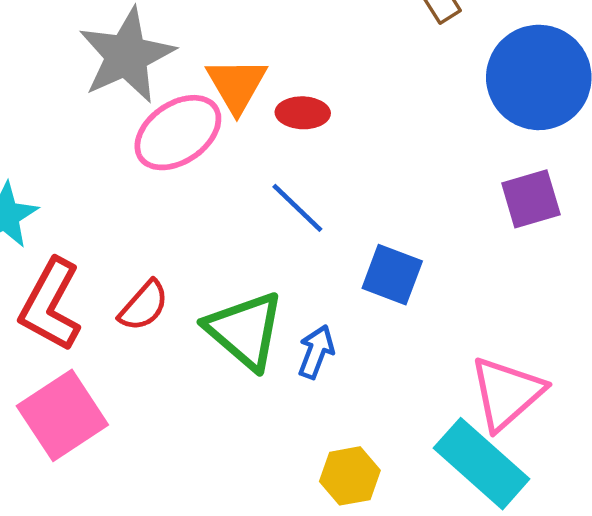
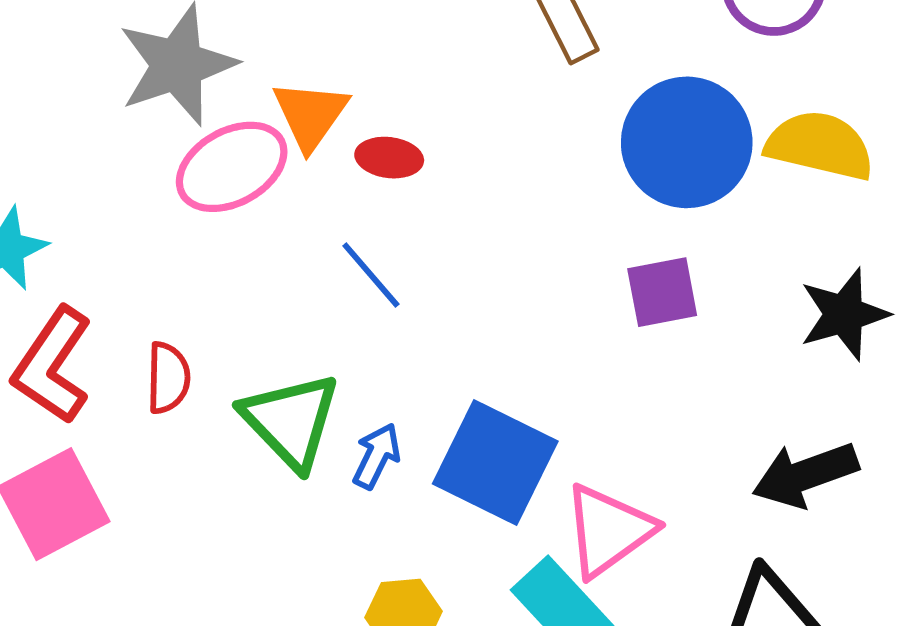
blue square: (392, 275) -> (495, 462), moved, size x1.6
red semicircle: (144, 306) -> (168, 378), turned -46

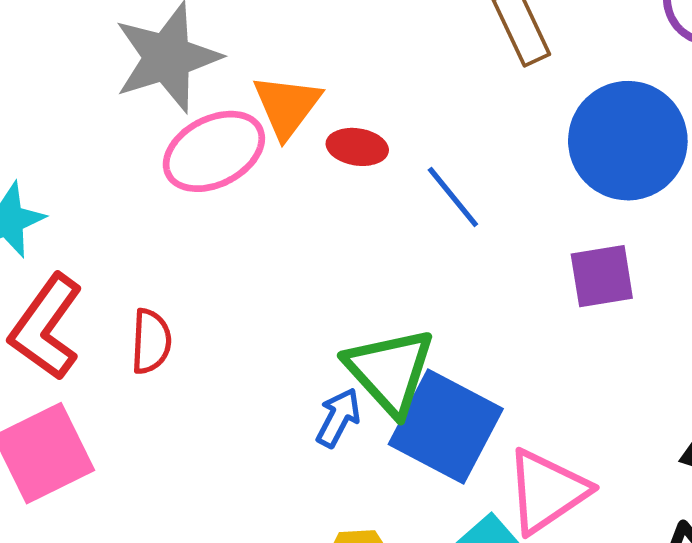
blue line: (371, 275) -> (453, 197), moved
green triangle: (291, 421) -> (390, 371), moved

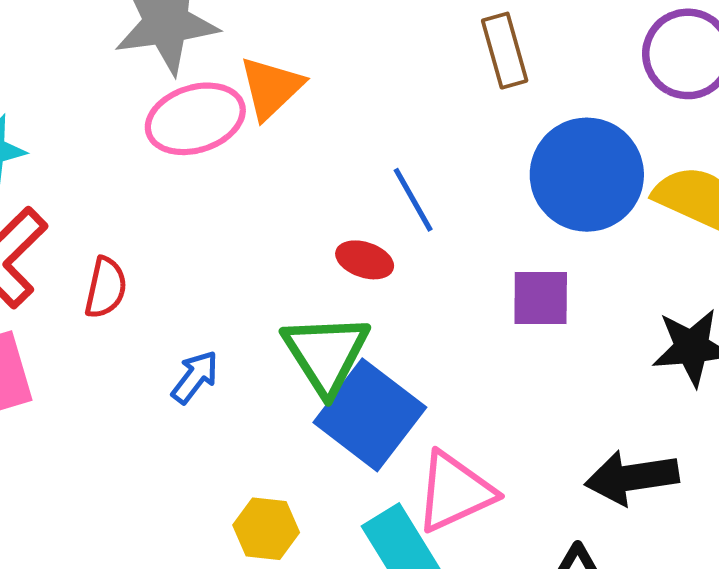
red ellipse: (357, 147) -> (365, 260), moved
blue arrow: (338, 418) -> (195, 377), moved

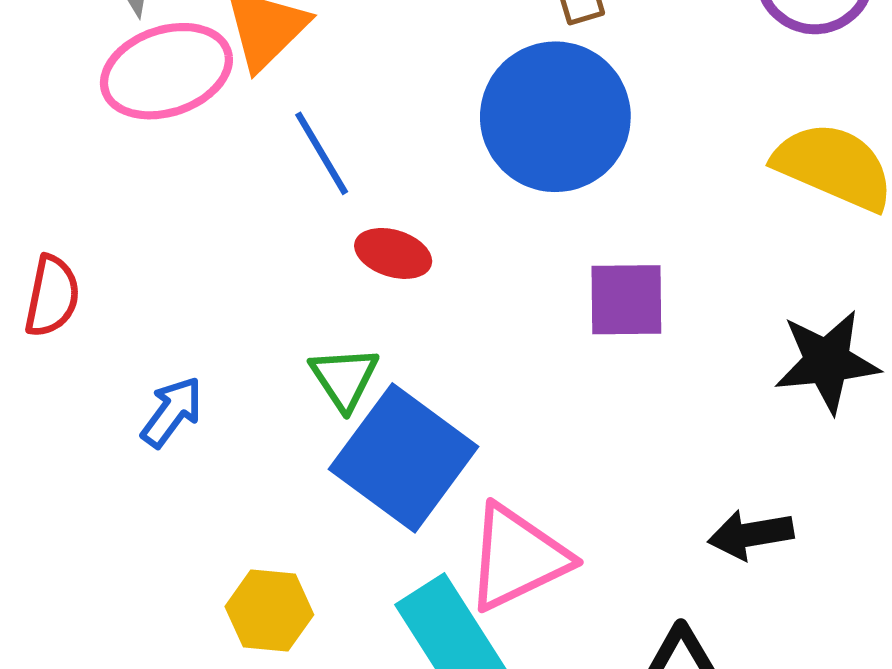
blue circle: (587, 175) -> (555, 117), moved
blue line: (413, 200) -> (322, 153), moved
green triangle: (326, 354) -> (344, 378), size x0.6
black arrow: (632, 477) -> (751, 535), size x0.7

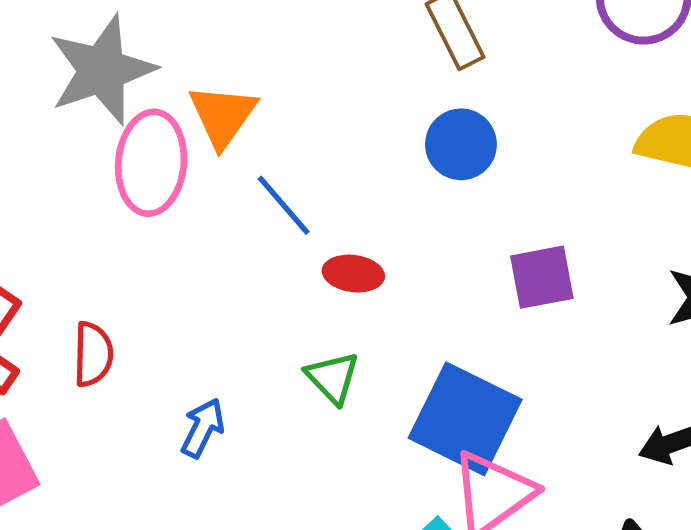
pink ellipse: (166, 71) -> (151, 163), turned -56
blue circle: (555, 117) -> (461, 144), size x0.6
blue square: (404, 458) -> (465, 419), moved

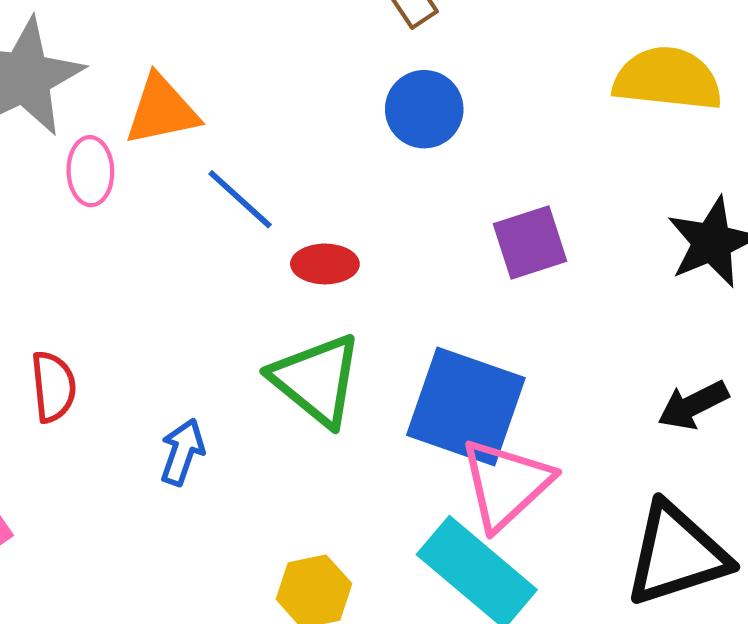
orange triangle: (223, 116) -> (162, 110), turned 50
pink ellipse: (151, 163) -> (90, 171), size x0.6
green triangle: (333, 378) -> (316, 380), size x1.6

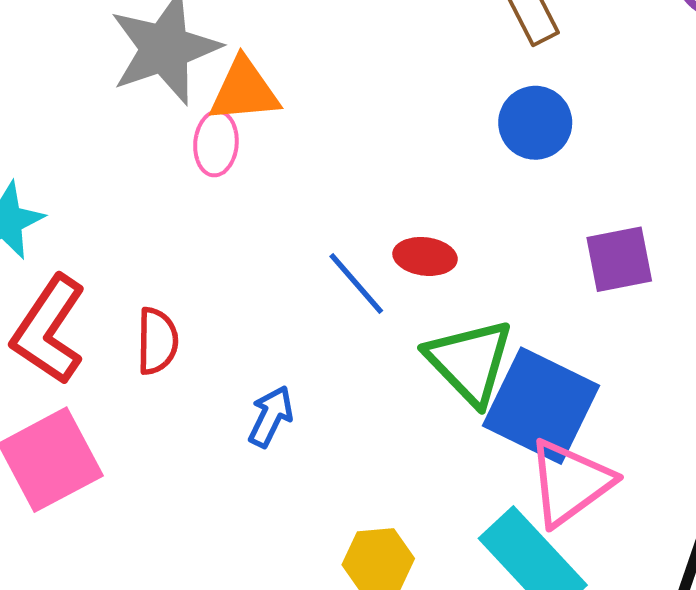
orange triangle: (162, 110) -> (244, 91), moved
blue line: (240, 199) -> (356, 283), moved
green triangle: (316, 380) -> (470, 362), moved

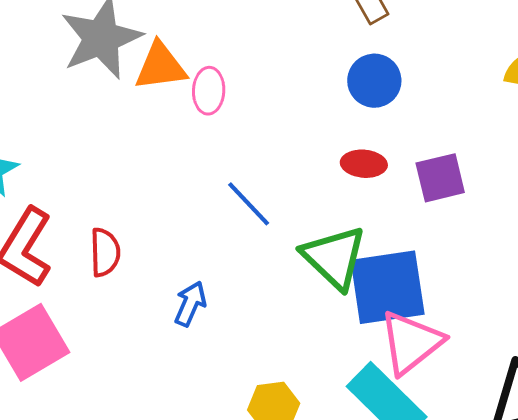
pink ellipse: (216, 143) -> (209, 91), moved
red ellipse: (425, 256) -> (364, 164), moved
blue square: (541, 406) -> (388, 287), turned -32

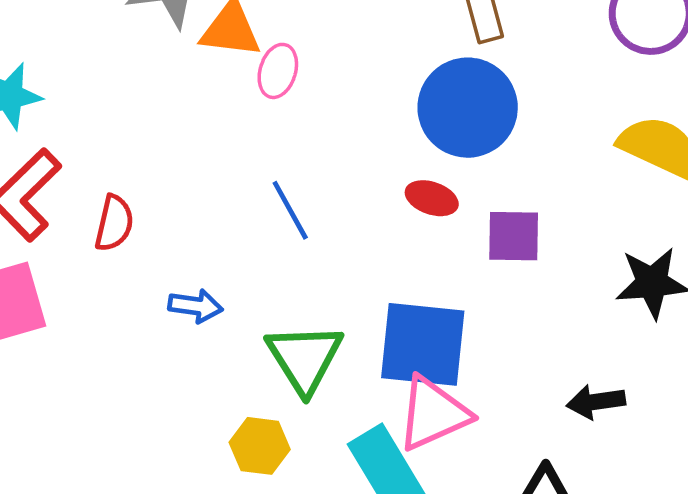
blue circle: (374, 81) -> (468, 108), size x1.6
green triangle: (334, 257) -> (305, 358), moved
blue arrow: (190, 304) -> (195, 306), turned 60

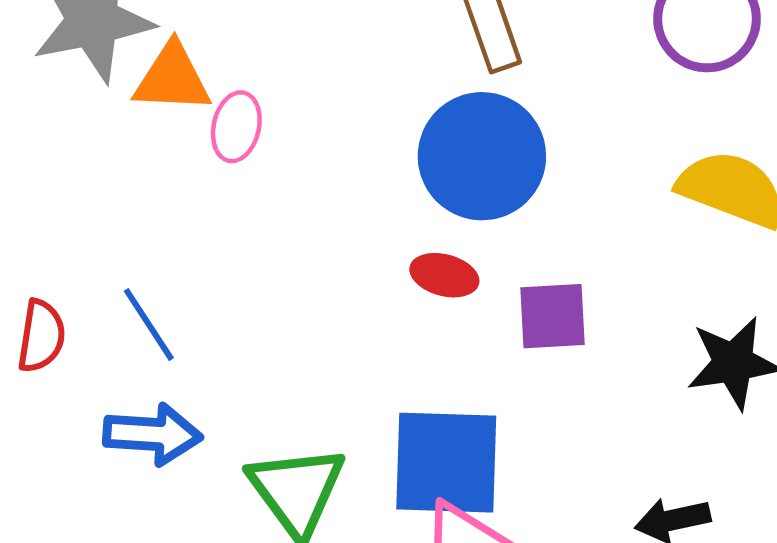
blue line: (290, 210) -> (149, 325), moved
blue arrow: (195, 306) -> (153, 434), size x1.4

